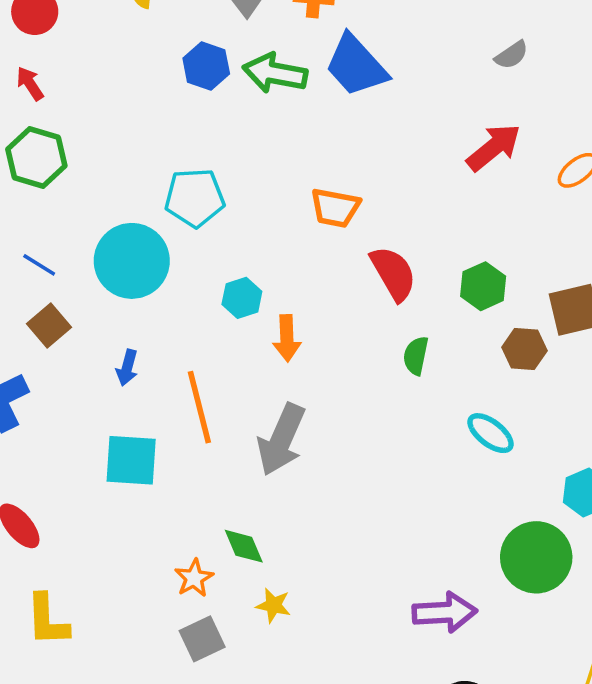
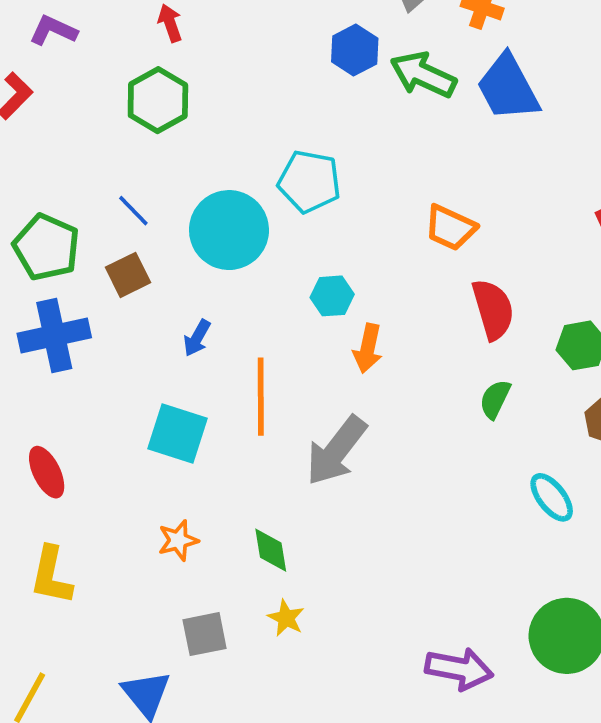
orange star: (194, 578) -> (178, 540), moved

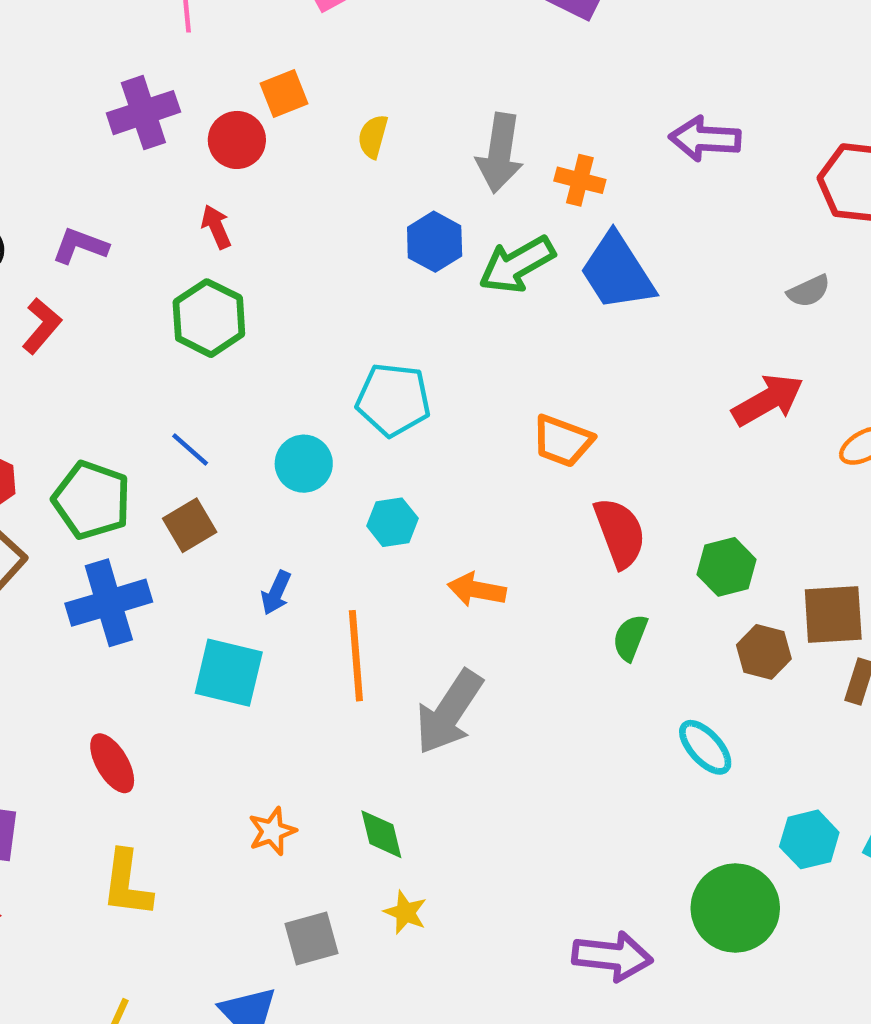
green arrow: (423, 75) -> (517, 265), turned -50
cyan circle: (229, 230) -> (304, 464), size x0.6
cyan hexagon: (332, 296) -> (392, 522), moved
orange arrow: (368, 348) -> (477, 590), turned 93
cyan square: (178, 434) -> (229, 673), moved

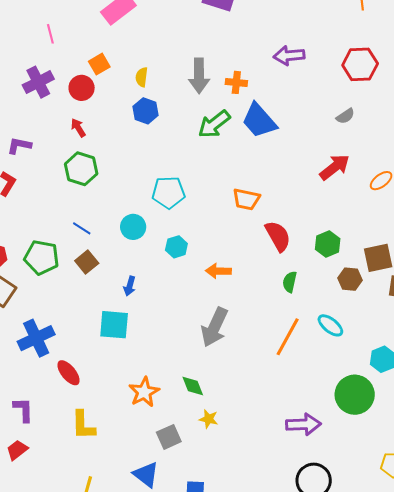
blue hexagon: (435, 242) -> (146, 111), moved
blue cross: (109, 603) -> (36, 338), moved
orange line: (356, 656) -> (288, 337), moved, turned 42
orange star: (272, 831) -> (144, 392), size x1.4

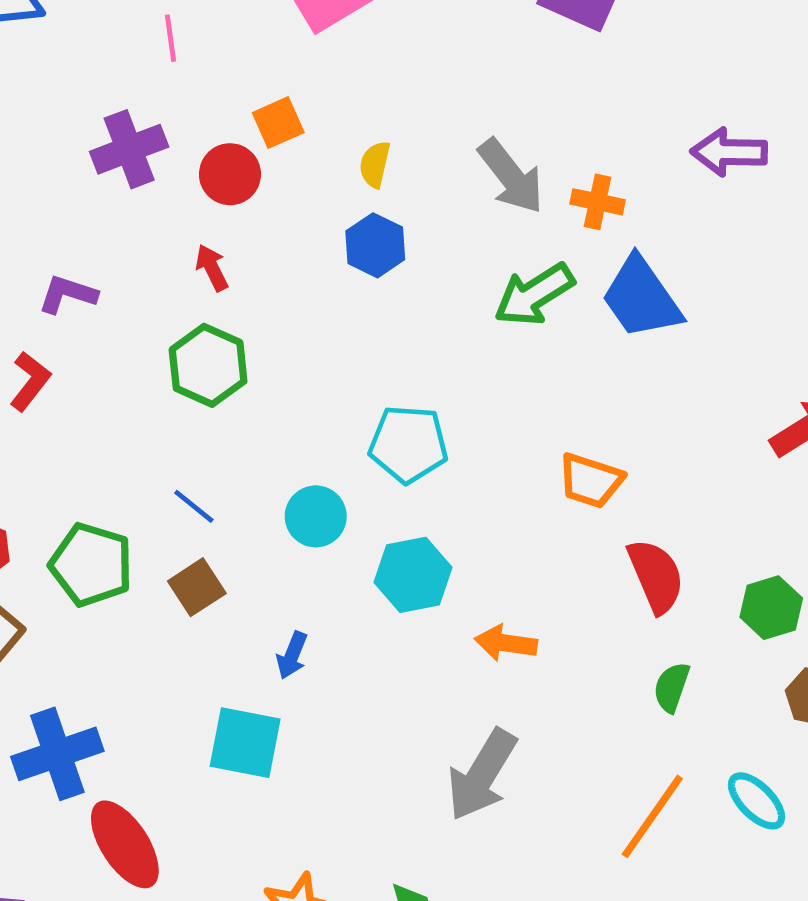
gray arrow: (199, 76) -> (511, 176), turned -44
cyan hexagon: (176, 247) -> (413, 575), size x1.4
red ellipse: (69, 373) -> (125, 844), size x1.4

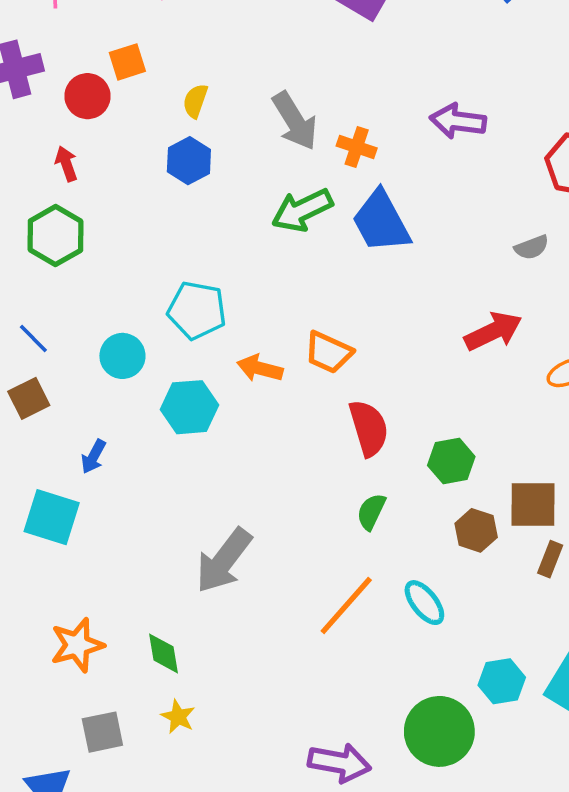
orange arrow: (506, 643) -> (260, 368), moved

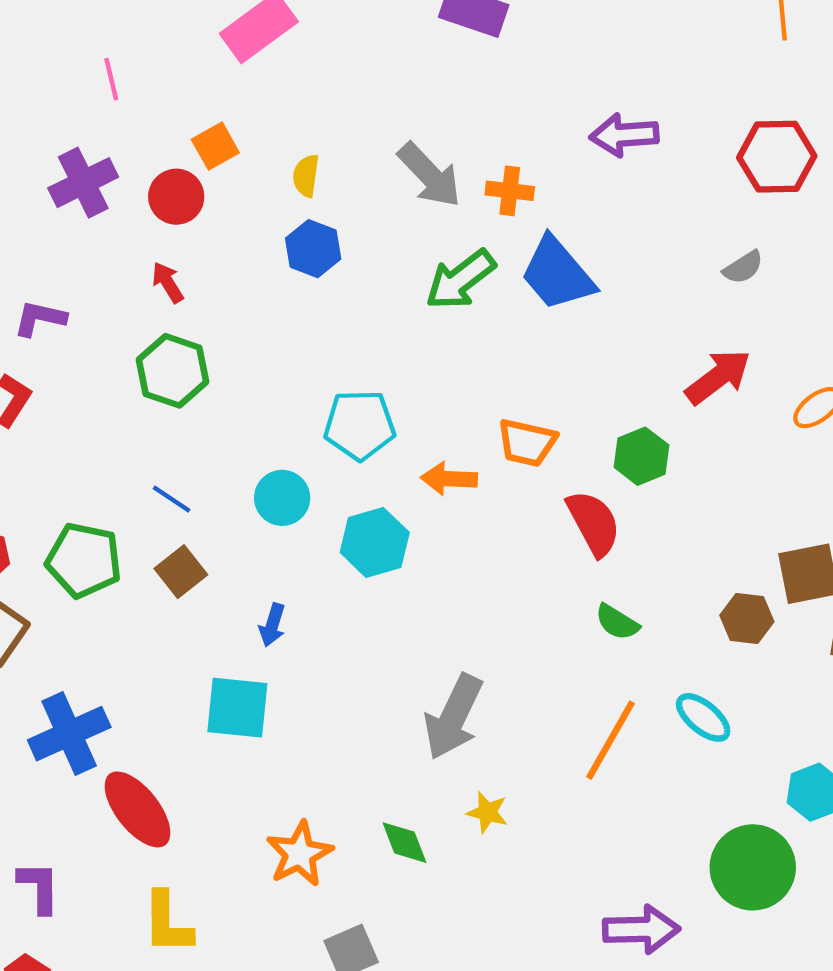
green hexagon: (451, 461) -> (641, 456), moved
green semicircle: (371, 512) -> (617, 622), turned -72
yellow star: (178, 717) -> (487, 812), moved

